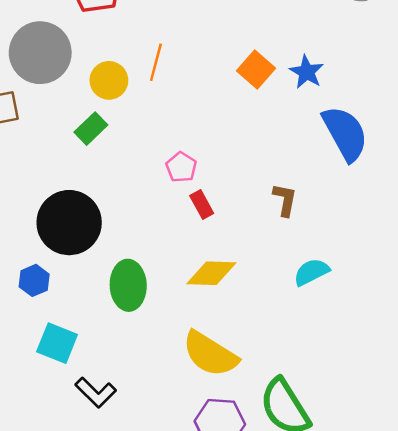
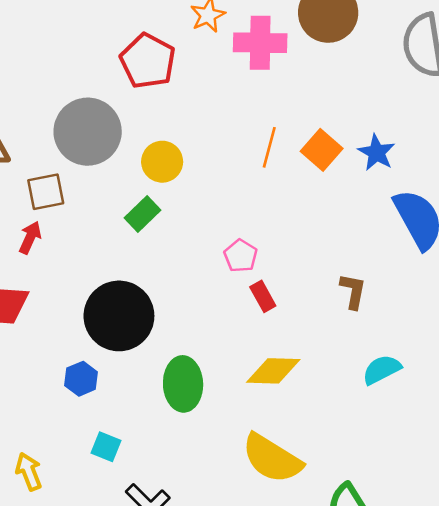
orange line: (156, 62) -> (269, 147), moved
cyan square: (57, 343) -> (106, 447), size x0.7

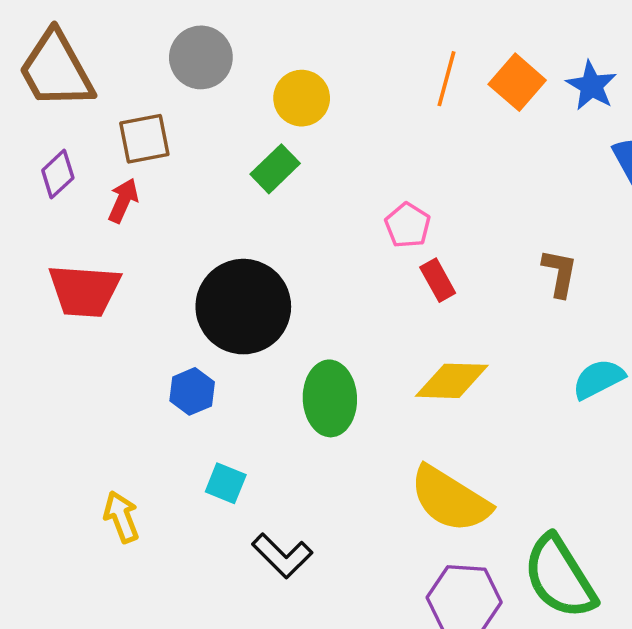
gray circle: (88, 132) -> (201, 57), size x0.7

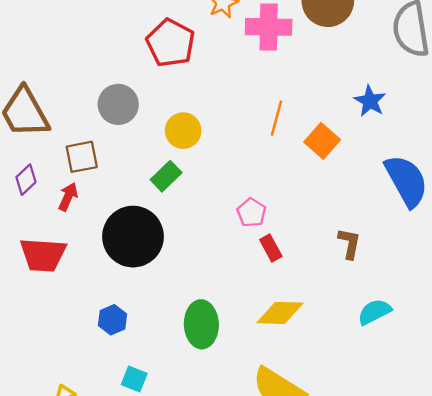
orange square: (517, 82) -> (322, 141), moved
blue star: (591, 86) -> (370, 101), moved
black circle: (243, 307) -> (133, 237), moved

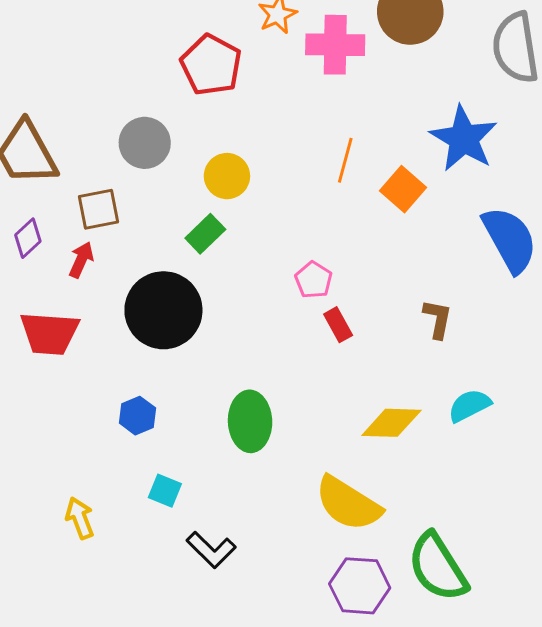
blue star: (370, 101) -> (464, 139), size x1.6
yellow diamond: (280, 313) -> (391, 423), moved

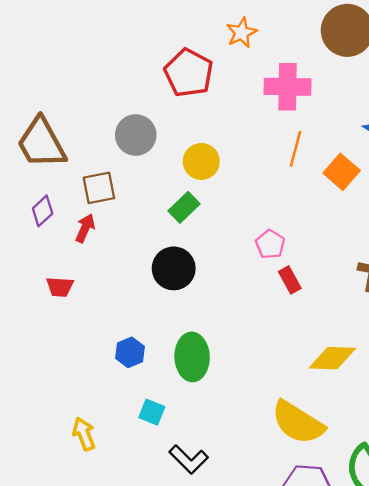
pink cross: (335, 45) -> (288, 87), moved
black circle: (163, 310) -> (174, 268), moved, size x0.7
red trapezoid: (49, 333) -> (60, 287), size x0.6
green ellipse: (250, 421) -> (192, 357), moved

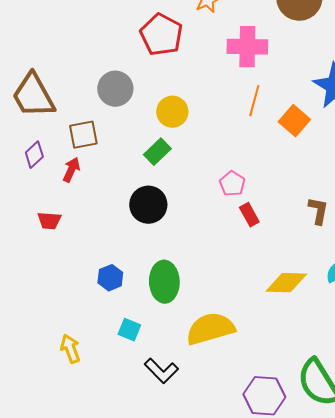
yellow semicircle: (298, 423) -> (210, 329), moved, turned 132

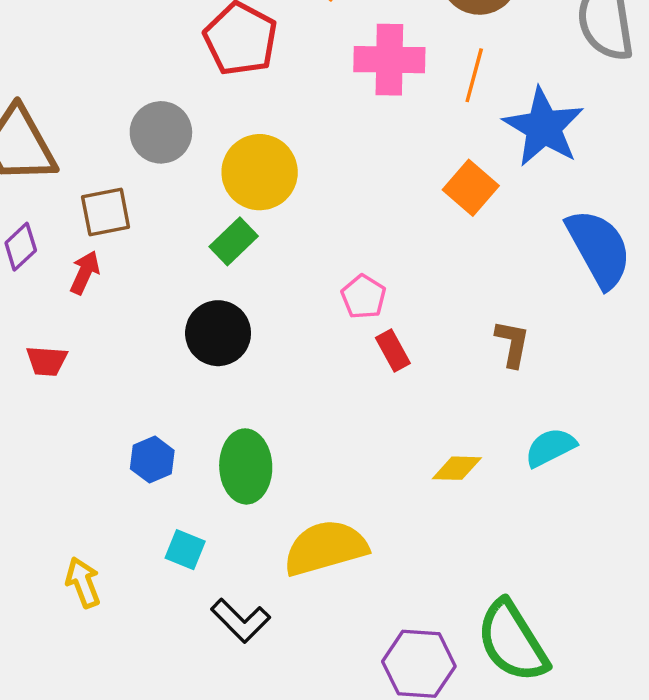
orange line: (254, 101) -> (474, 75), moved
yellow circle: (172, 112) -> (260, 172), size x1.4
yellow diamond: (286, 283) -> (457, 468), size x0.7

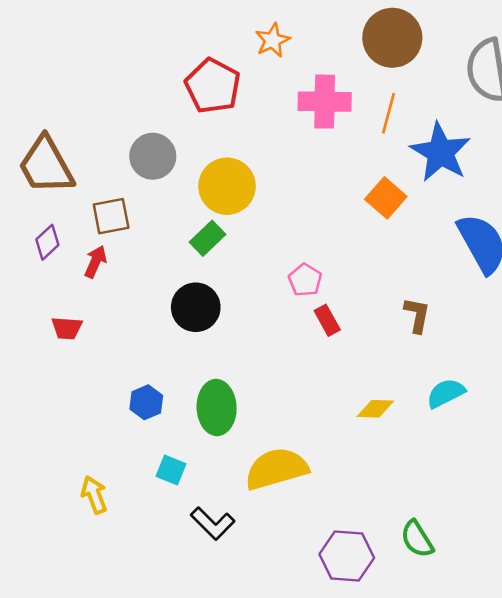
green semicircle: (512, 641) -> (417, 539), size x0.6

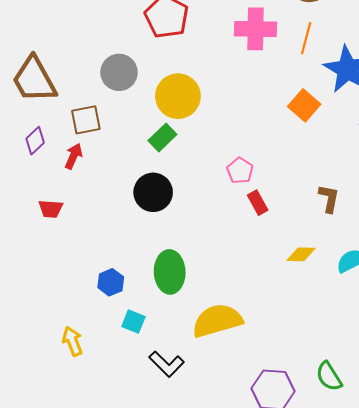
blue hexagon: (146, 402) -> (111, 282), moved
yellow diamond: (375, 409) -> (301, 254), moved

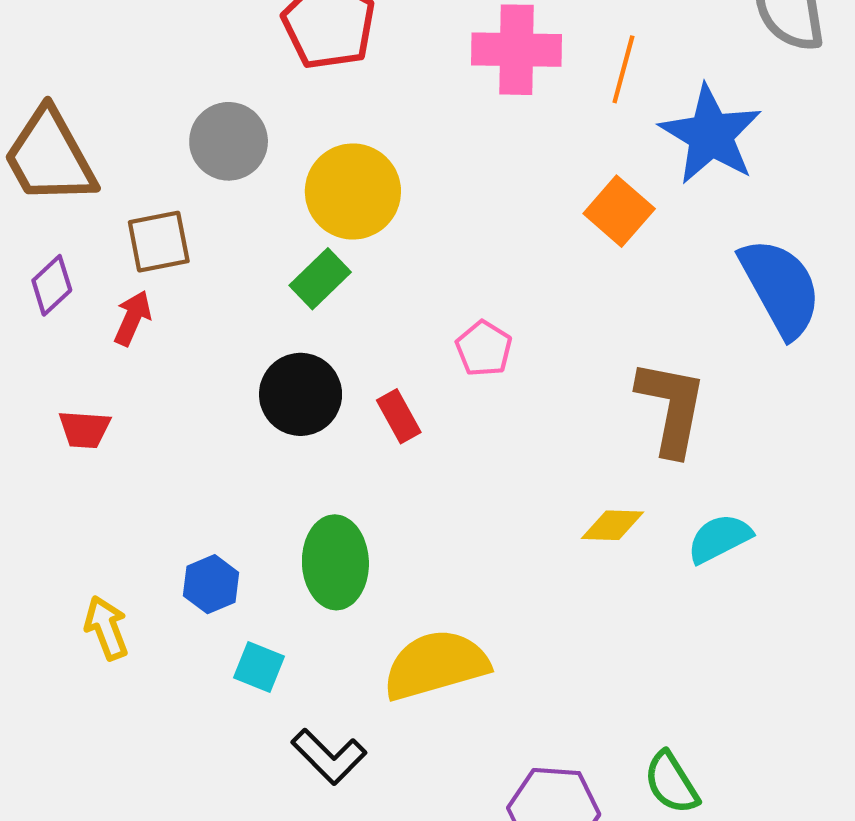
brown L-shape: (329, 199) -> (671, 407), size x1.6
red rectangle: (258, 203) -> (399, 416), moved
yellow arrow: (72, 341) -> (106, 628), moved

